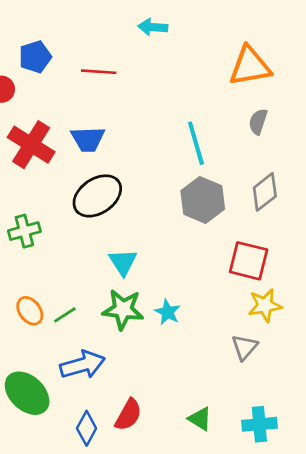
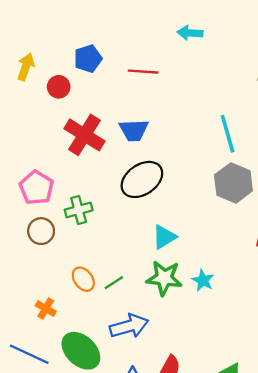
cyan triangle: (123, 262) -> (164, 237), turned 32

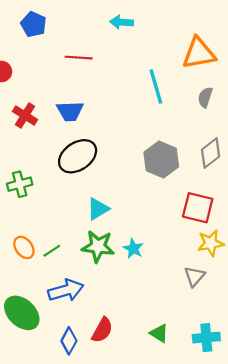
blue pentagon: (88, 59) -> (34, 24), moved, turned -30
cyan line: (228, 134) -> (156, 87), moved
red cross: (84, 135) -> (25, 115), size x0.7

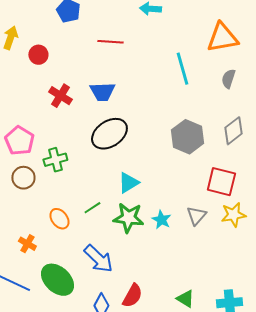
green line: (52, 251) -> (92, 208), moved
gray triangle: (194, 276) -> (196, 216), moved
blue arrow: (66, 290) -> (98, 259), turned 60

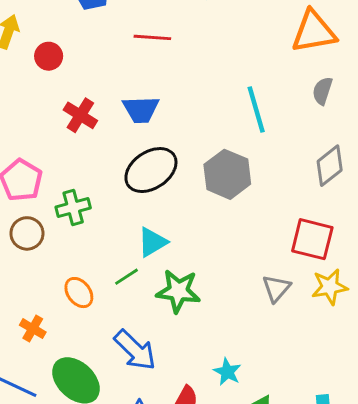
cyan line: (182, 69) -> (256, 109), moved
gray hexagon: (187, 137) -> (227, 174), moved
cyan triangle: (128, 183) -> (152, 242), moved
cyan star: (161, 220) -> (227, 372), moved

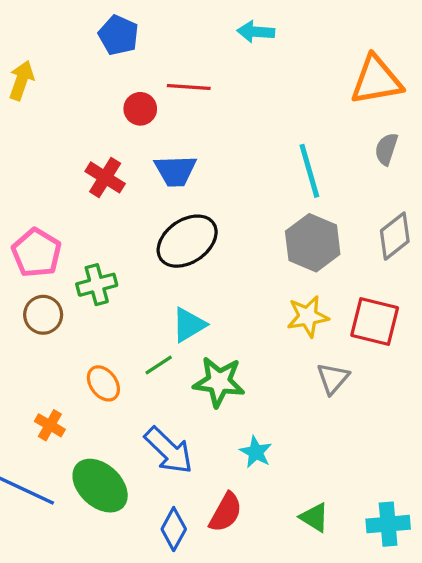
red circle: (49, 56) -> (140, 109), moved
gray hexagon: (227, 174) -> (313, 243), moved
yellow star: (330, 287) -> (308, 316), moved
cyan star: (227, 372) -> (256, 452), moved

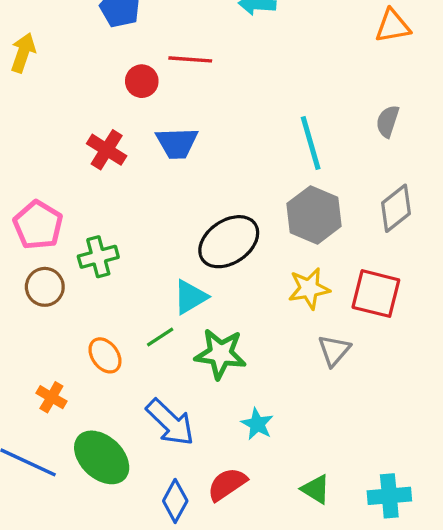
orange triangle: (376, 80) -> (393, 26), moved, size x0.7
black ellipse: (187, 241) -> (229, 242), moved
red semicircle: (226, 512) -> (227, 484), turned -153

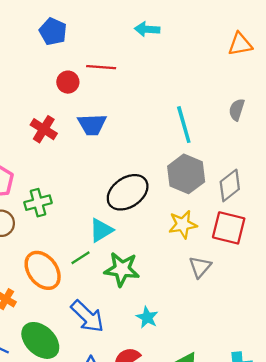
gray diamond: (396, 208) -> (230, 185), moved
orange ellipse: (105, 355) -> (43, 270), size x1.6

